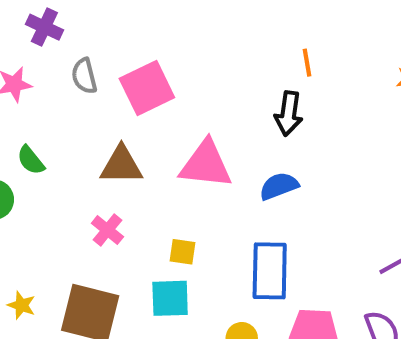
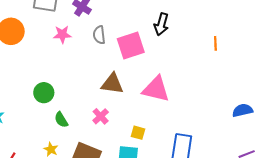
black arrow: (289, 113) -> (161, 24), moved
green semicircle: (31, 160) -> (61, 120), moved
blue semicircle: (279, 186) -> (243, 110), moved

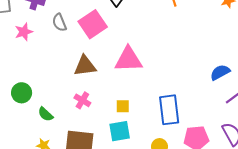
blue semicircle: (243, 110) -> (220, 72), moved

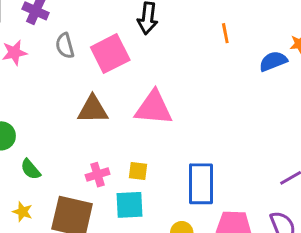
blue semicircle: (220, 72) -> (273, 61), moved
pink cross: (82, 100) -> (98, 175), moved, turned 35

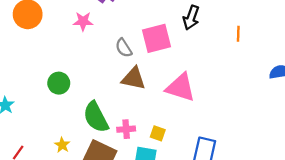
orange line: (225, 33) -> (238, 34), moved
gray semicircle: (65, 46) -> (124, 48), moved, turned -30
green semicircle: (31, 169) -> (96, 117), moved, size x1.8

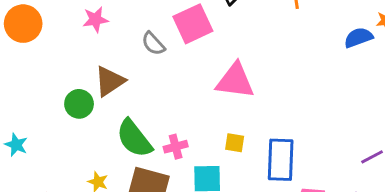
brown triangle: (134, 78) -> (110, 81), moved, turned -35
yellow square: (158, 133) -> (235, 143), moved

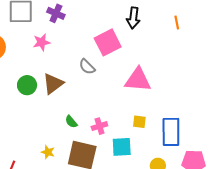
gray semicircle: (153, 44) -> (87, 67), moved
green circle: (79, 104) -> (27, 85), moved
green semicircle: (134, 138) -> (71, 122), size x0.5

